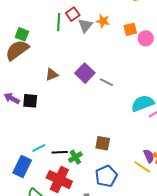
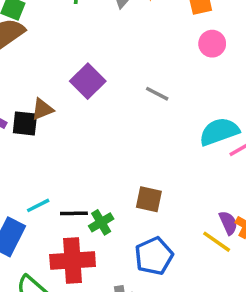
pink circle: (146, 38) -> (212, 44), moved
purple square: (85, 73) -> (88, 81), moved
brown triangle: (52, 75) -> (42, 109), moved
red cross: (59, 180) -> (73, 261), turned -30

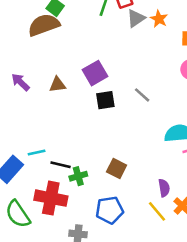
black square: (25, 123) -> (105, 100), moved, turned -30
purple semicircle: (228, 223) -> (164, 188), moved

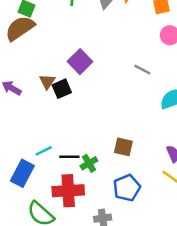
brown triangle: (57, 85) -> (47, 82), turned -35
gray line: (142, 95) -> (142, 70), moved
black square: (105, 100) -> (62, 89), moved

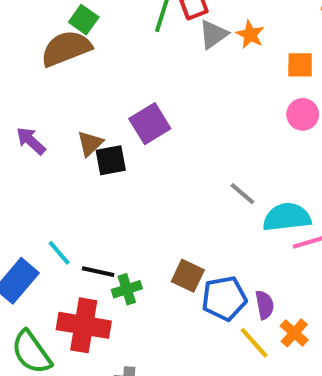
gray line: (142, 70) -> (242, 194), moved
cyan line: (44, 151) -> (59, 253), turned 63
blue pentagon: (127, 188) -> (224, 298), moved

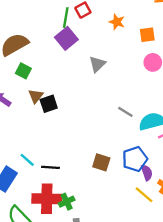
green square: (84, 20) -> (23, 71), moved
gray triangle: (213, 34) -> (97, 64), moved
purple square: (150, 124) -> (66, 38), moved
green cross: (127, 289) -> (67, 202), moved
blue pentagon: (224, 298) -> (135, 159), moved

